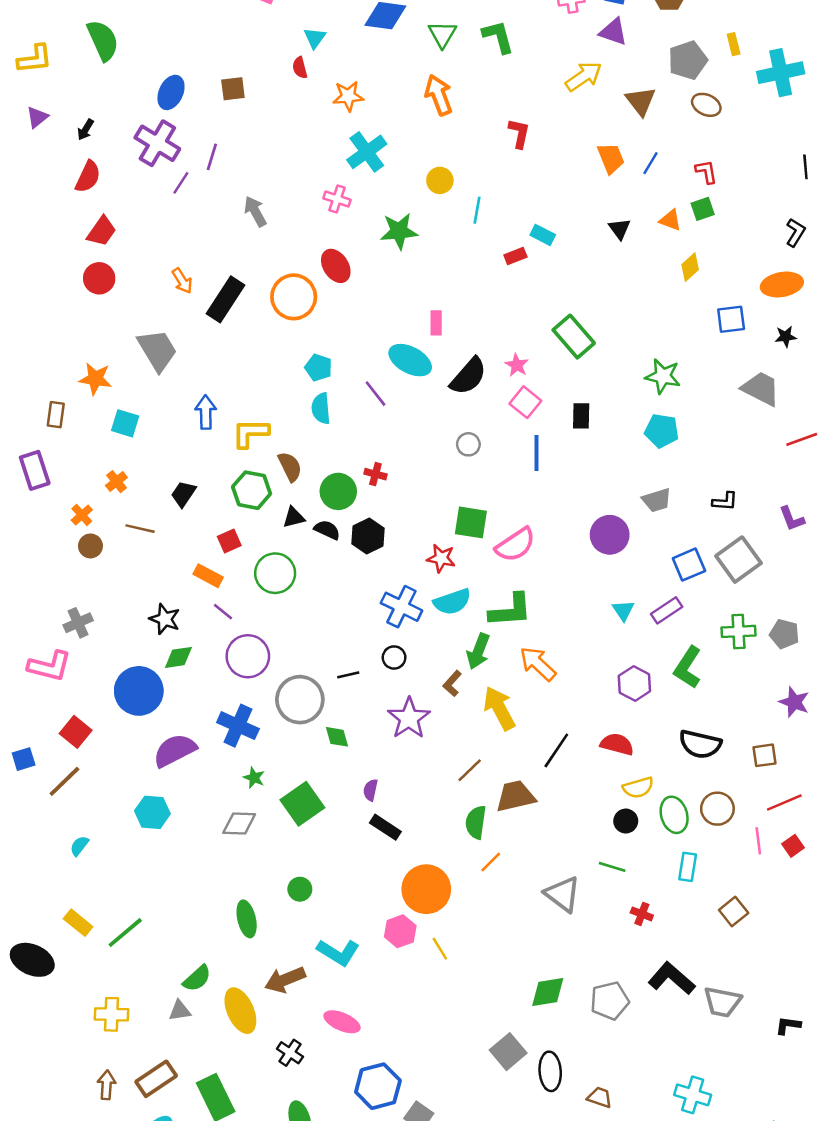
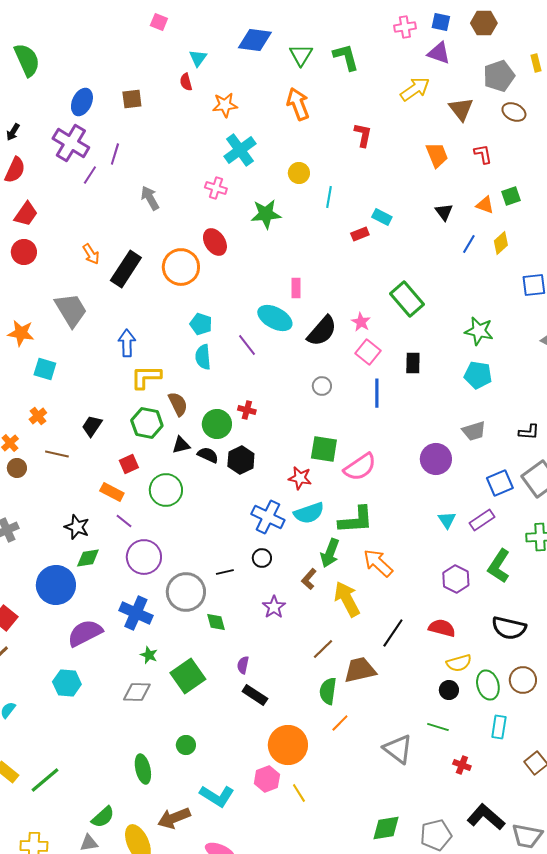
blue line: (651, 163) -> (469, 244), moved
red L-shape: (706, 172) -> (483, 154), moved
blue arrow: (206, 412) -> (127, 343), moved
purple star: (409, 718) -> (274, 607), size x0.7

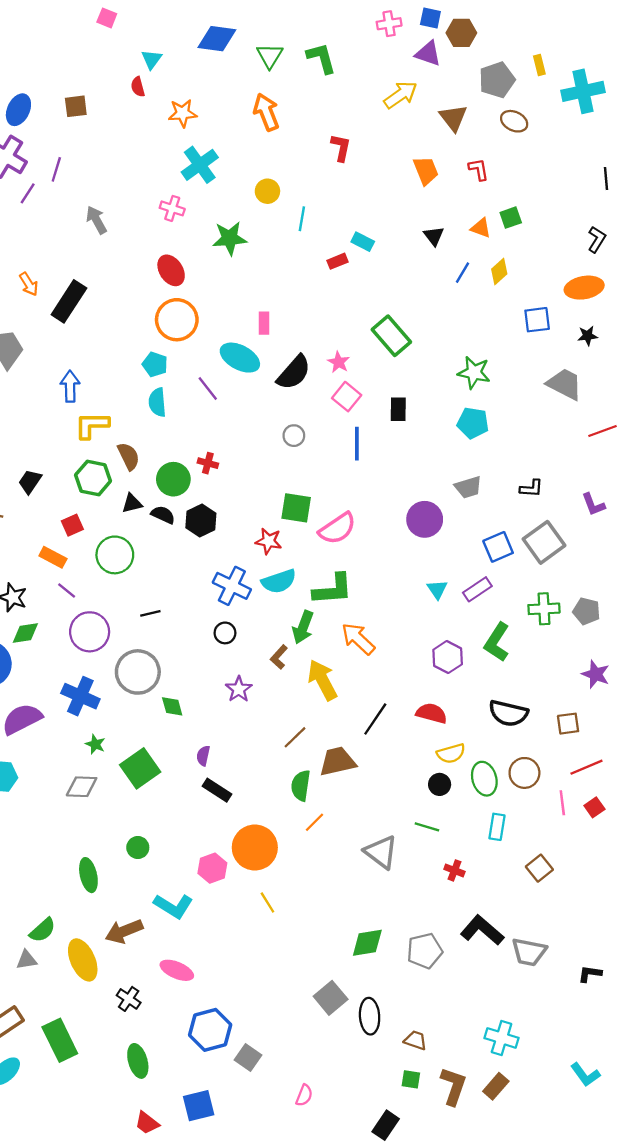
brown hexagon: (484, 23) -> (461, 33), moved
orange circle: (181, 267) -> (177, 320), moved
black line: (225, 572) -> (150, 613), moved
pink hexagon: (267, 779) -> (212, 868), moved

